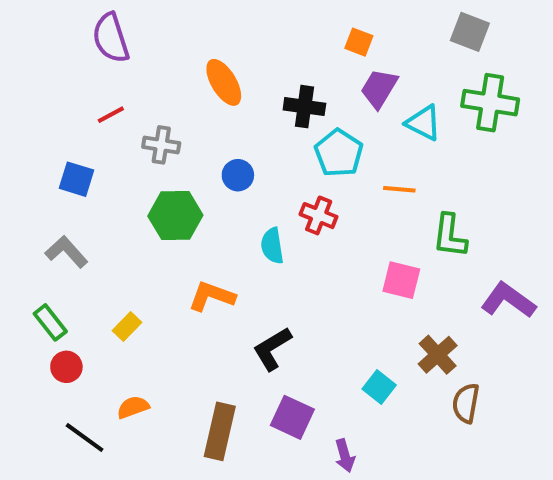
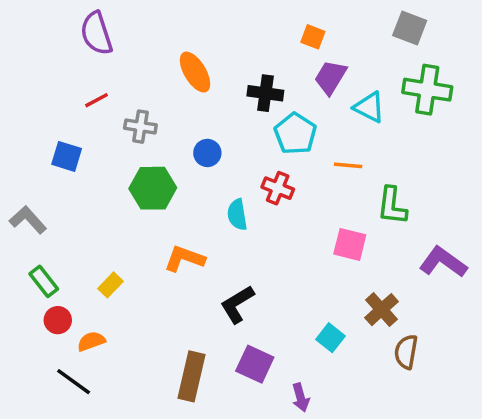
gray L-shape: (66, 252) -> (28, 220), moved
orange semicircle: (133, 407) -> (91, 341), moved

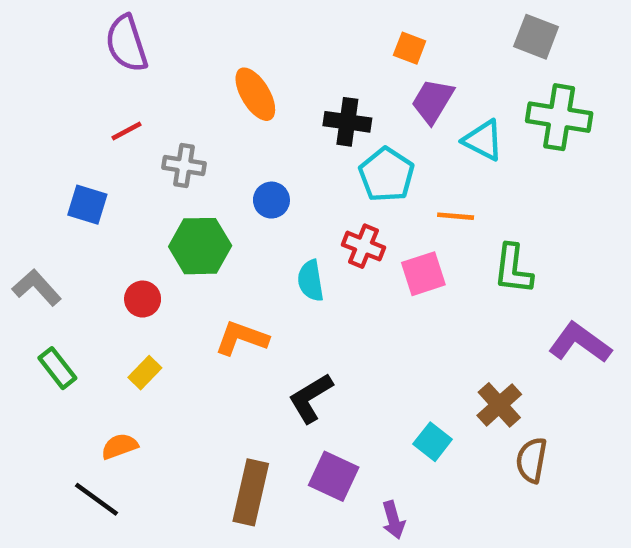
pink square: (350, 244) -> (423, 274), moved, turned -32
red circle: (58, 320) -> (143, 299), moved

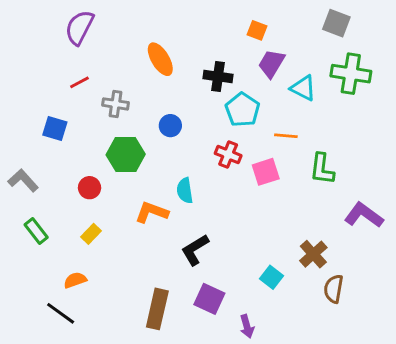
purple semicircle: (126, 44) -> (79, 27), turned 45
cyan semicircle: (311, 281) -> (185, 191), moved

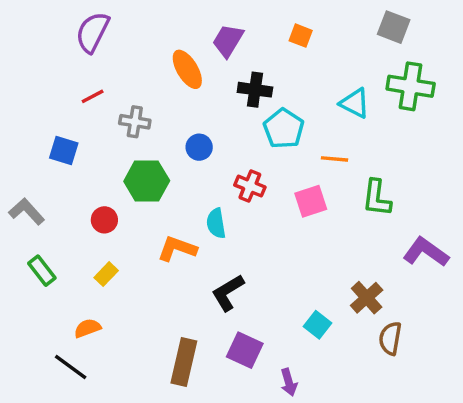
purple trapezoid: (271, 64) -> (228, 41), moved
red cross: (228, 154) -> (250, 186), moved

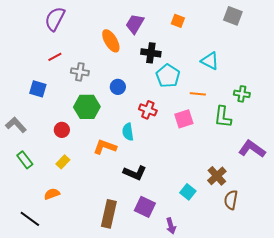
green cross: (411, 86) -> (242, 94), moved, size x0.6
black L-shape: (228, 293) -> (135, 173), turned -125
black line: (71, 367) -> (30, 219), moved

